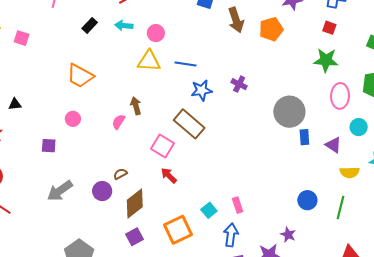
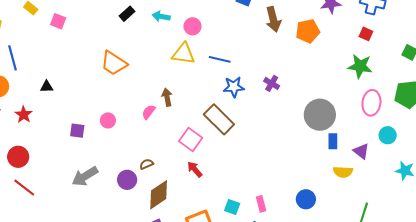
pink circle: (73, 119) -> (108, 120), moved
yellow semicircle: (350, 172) -> (343, 172), moved
blue circle: (307, 200) -> (306, 199), moved
cyan square: (209, 210) -> (232, 207), turned -35

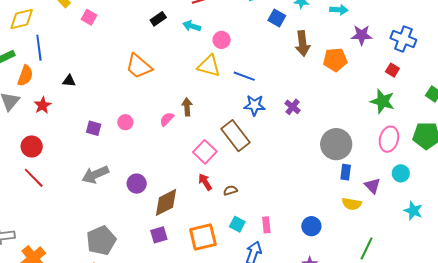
brown semicircle: (147, 164) -> (230, 190), moved

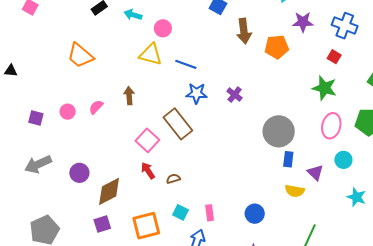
pink semicircle: (167, 119) -> (96, 107), moved

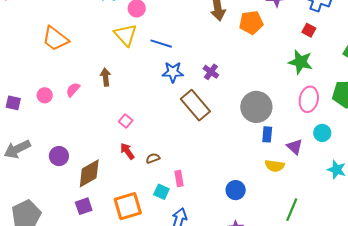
yellow triangle: (151, 54) -> (126, 35), turned 35
brown rectangle: (178, 124) -> (195, 105), moved
pink square: (147, 140) -> (126, 121), size x0.6
pink rectangle: (210, 213) -> (179, 178), moved

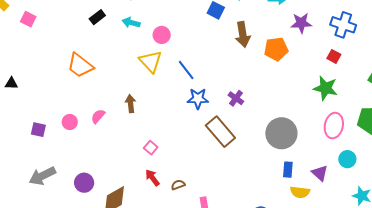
blue line: (161, 44) -> (186, 70), turned 35
blue rectangle: (267, 134) -> (288, 170), moved

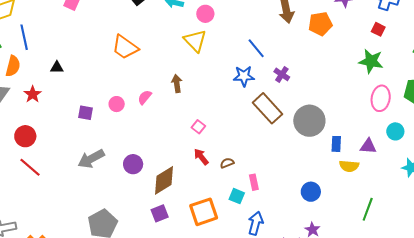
blue line: (186, 70) -> (256, 48), moved
gray circle: (281, 133) -> (309, 121), moved
purple triangle: (320, 173) -> (368, 146), turned -36

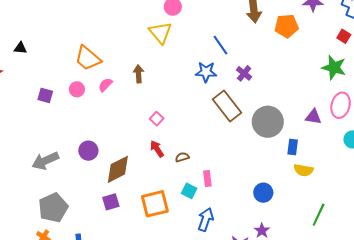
orange trapezoid: (125, 47) -> (88, 58), moved
purple triangle: (368, 146) -> (313, 117), moved
gray arrow: (91, 159) -> (45, 161), moved

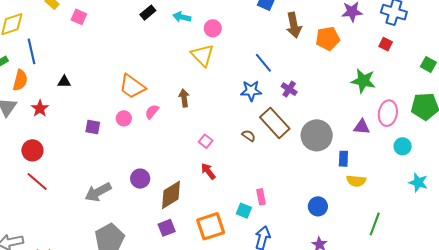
green star: (334, 67) -> (363, 81), moved
brown semicircle: (182, 157) -> (249, 136), moved, turned 56

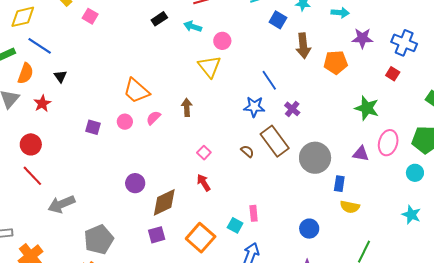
blue line: (32, 51) -> (40, 46), turned -50
black triangle: (64, 82) -> (60, 76), moved, turned 48
cyan circle: (403, 146) -> (415, 173), moved
gray arrow: (98, 192) -> (61, 204), moved
orange square: (211, 226) -> (201, 238), turned -36

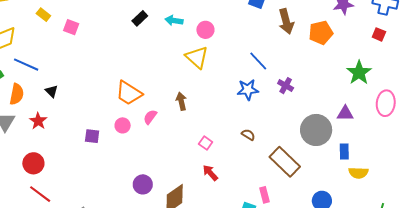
green star: (367, 108) -> (359, 73), turned 30
brown rectangle: (275, 141) -> (285, 162), moved
purple triangle: (361, 154) -> (345, 113), moved

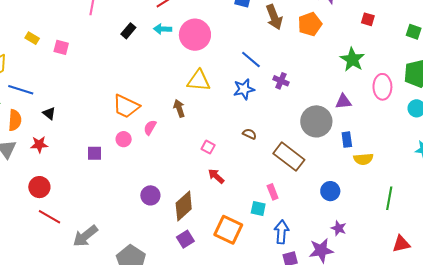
pink circle: (205, 30) -> (195, 35), size x1.8
yellow triangle: (197, 57) -> (199, 81), moved, turned -30
red star: (38, 121) -> (39, 144), turned -30

